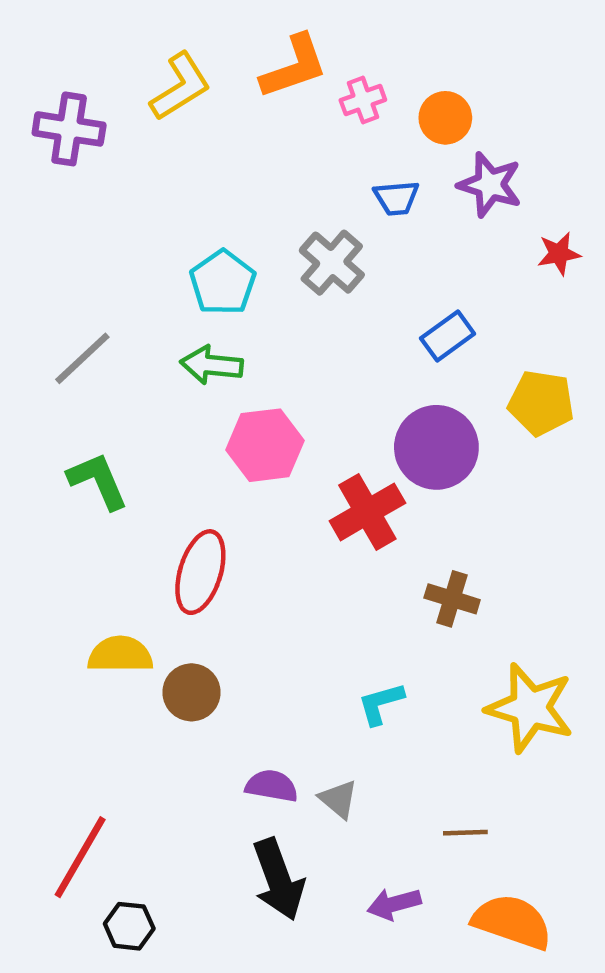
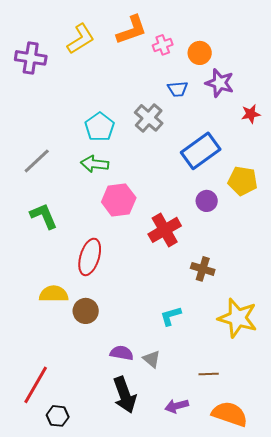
blue rectangle: (448, 336) -> (201, 151), size x1.6
purple circle: (436, 447) -> (207, 201), moved, size x0.6

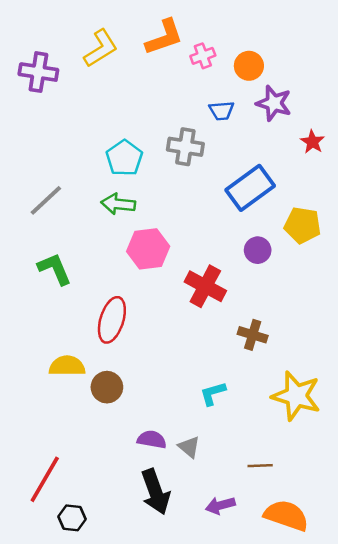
red star: (251, 114) -> (312, 142), turned -30
gray cross: (149, 118) -> (185, 147), turned -32
red cross: (165, 230) -> (205, 286), turned -32

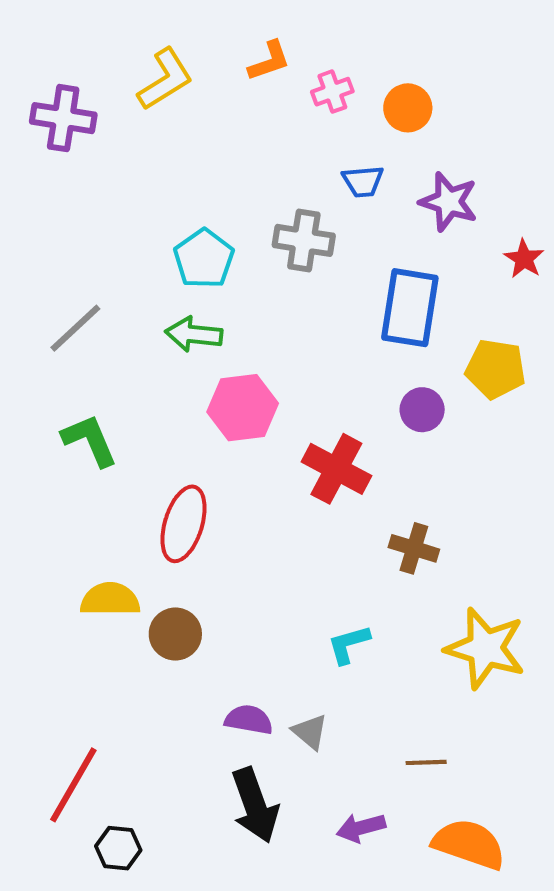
orange L-shape: (164, 37) -> (269, 61), size x0.7
purple star: (274, 103) -> (449, 202), moved
red star: (312, 142) -> (524, 259), moved
blue rectangle: (250, 188) -> (410, 308), turned -45

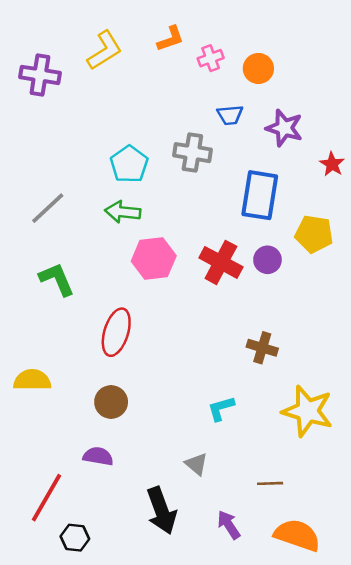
red cross: (336, 469) -> (221, 262), moved
yellow semicircle: (110, 599) -> (32, 380), moved
purple semicircle: (249, 720) -> (98, 456), moved
purple arrow: (361, 828) -> (229, 525), turned 72

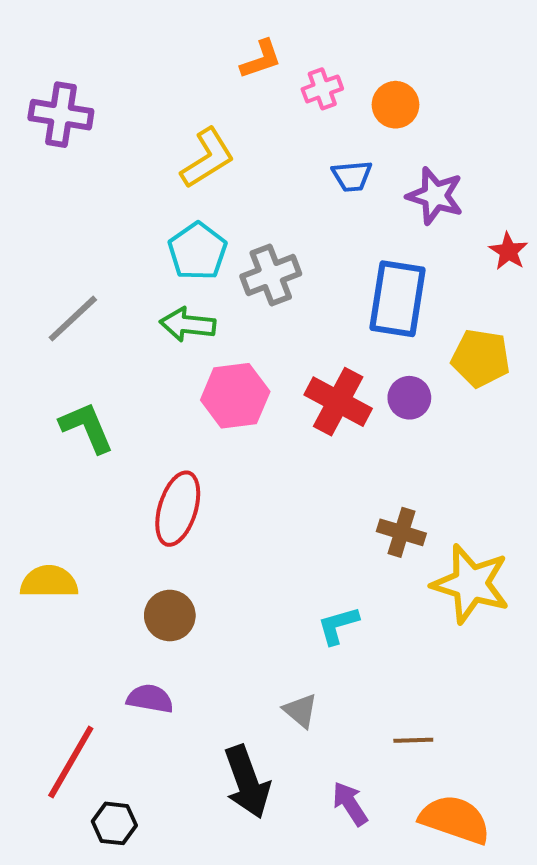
yellow L-shape: (105, 50) -> (207, 158), moved
gray cross: (192, 153) -> (271, 275), moved, turned -30
yellow star: (308, 411) -> (471, 584), moved

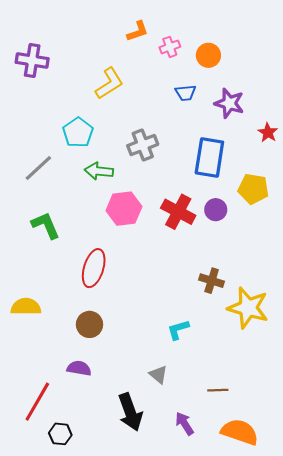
cyan pentagon: (198, 251) -> (78, 132), moved

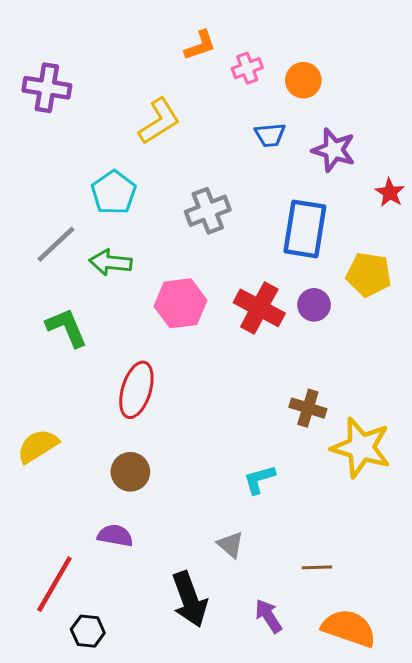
green arrow: (99, 171) -> (111, 262), moved
yellow semicircle: (26, 307) -> (38, 446), turned -32

